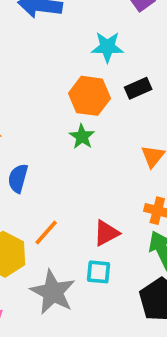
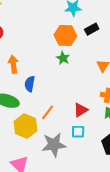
gray star: (53, 292) -> (54, 145), turned -30

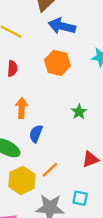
orange hexagon: (65, 35) -> (57, 63), moved
red triangle: (81, 110) -> (90, 159), moved

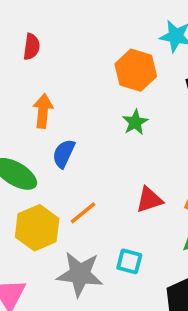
orange hexagon: (57, 63) -> (136, 70), moved

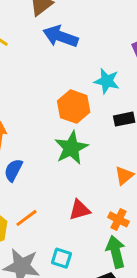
green star: (135, 122) -> (71, 148), size x1.6

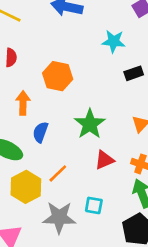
orange hexagon: (74, 107) -> (58, 76), moved
green star: (71, 148) -> (90, 124), moved

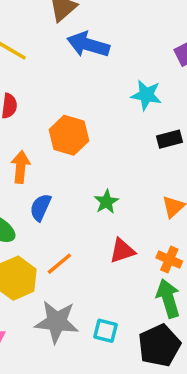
green star: (90, 124) -> (106, 202), size x0.6
cyan square: (94, 205) -> (106, 331), moved

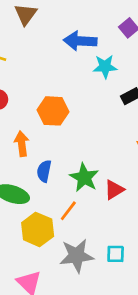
blue arrow: (88, 45) -> (80, 41), moved
green star: (106, 202) -> (84, 178), moved, size x1.5

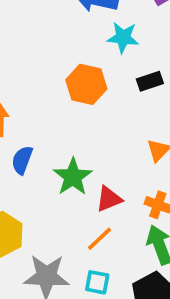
orange hexagon: (53, 111) -> (86, 84), moved
orange line: (68, 211) -> (99, 239), moved

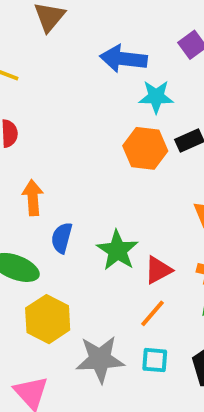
orange hexagon: (86, 84) -> (145, 148), moved

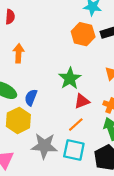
blue semicircle: (62, 238) -> (31, 97), moved
green star: (117, 250) -> (70, 78), moved
cyan square: (155, 360) -> (74, 150), size x1.5

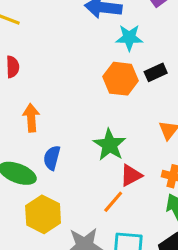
blue semicircle: (31, 97) -> (52, 158), moved
orange line: (76, 125) -> (113, 202), moved

